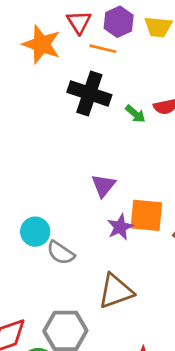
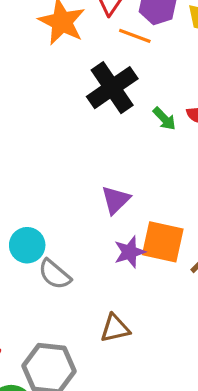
black cross: (89, 94) -> (112, 88), turned 30
brown triangle: (116, 291) -> (115, 328), size x0.7

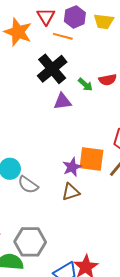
purple triangle: (116, 200) -> (62, 101), moved, turned 42
brown triangle: (115, 328) -> (71, 192), moved

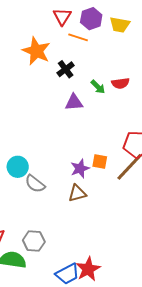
orange star: (18, 32) -> (36, 51), moved
black cross: (52, 69) -> (66, 69), size x0.6
orange square: (91, 159) -> (100, 162), size x0.6
gray hexagon: (30, 242) -> (34, 241), size x0.7

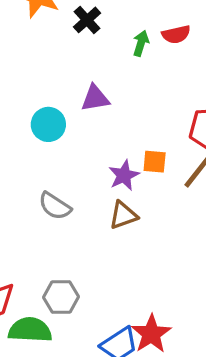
green arrow: (98, 87) -> (141, 43), turned -112
purple triangle: (74, 102) -> (95, 98), moved
cyan circle: (18, 167) -> (48, 124), moved

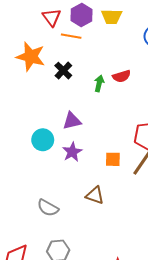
purple star: (124, 175) -> (72, 152), moved
gray semicircle: (55, 206) -> (48, 208), moved
brown triangle: (123, 215) -> (95, 195), turned 42

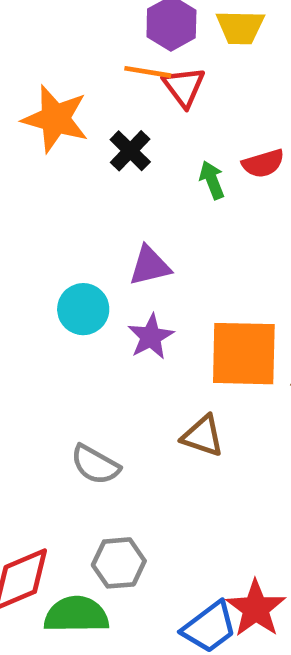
red triangle: (52, 17) -> (184, 87), moved
green arrow: (99, 83) -> (212, 180), turned -35
orange square: (113, 159) -> (244, 354), size x2.0

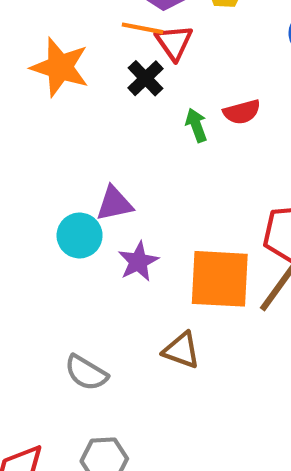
black cross: (130, 151) -> (145, 78), moved
purple triangle: (150, 266) -> (114, 204), moved

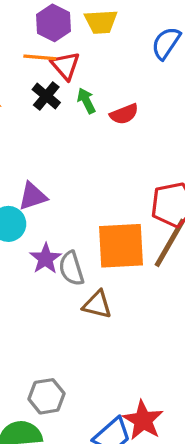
green arrow: (196, 125) -> (86, 101), moved
purple star: (138, 262) -> (45, 259), moved
gray semicircle: (86, 373) -> (71, 268), moved, turned 48

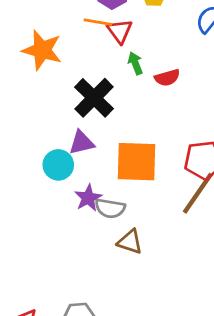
black cross: (46, 96) -> (94, 98), moved, size x1.6
orange square: (121, 246) -> (137, 162), moved
gray semicircle: (71, 268) -> (110, 208), turned -68

